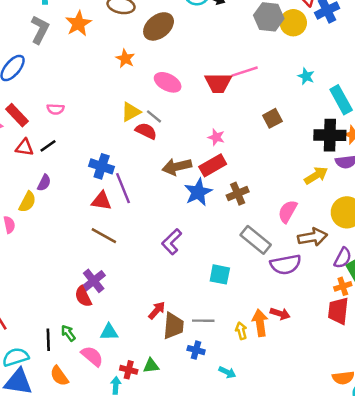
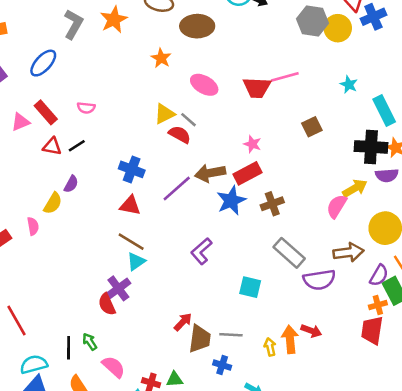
brown ellipse: (159, 26) -> (197, 26), turned 36
purple line: (123, 188) -> (177, 188), moved, turned 68
pink semicircle: (288, 211) -> (337, 206), moved
cyan triangle: (109, 332) -> (136, 261), moved, turned -36

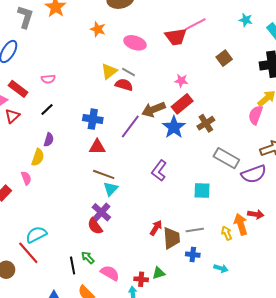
red triangle: (52, 146) -> (12, 116), moved, turned -42
cyan semicircle: (34, 364) -> (36, 235), moved

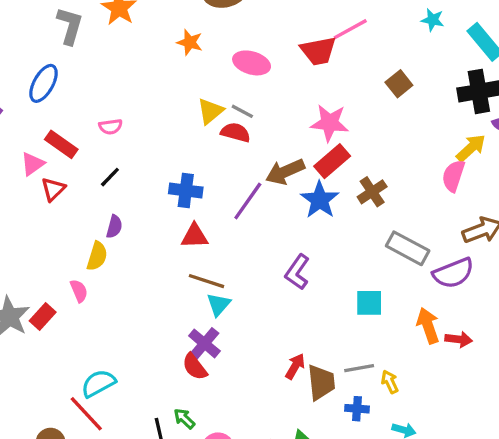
pink star: (181, 81) -> (330, 123), size x1.6
orange arrow: (241, 224) -> (428, 326), moved
yellow arrow: (227, 233) -> (390, 382), moved

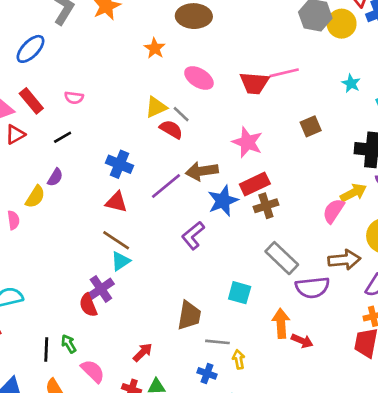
red rectangle: (332, 161) -> (255, 184), moved
purple L-shape: (297, 272) -> (193, 235), moved
red arrow: (295, 366) -> (143, 352), moved
brown trapezoid: (321, 382) -> (189, 315), moved

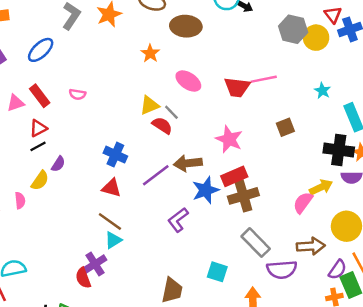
red triangle: (15, 134) -> (38, 128), moved
black line: (63, 137) -> (38, 146), moved
brown cross: (266, 206) -> (243, 196), size x1.4

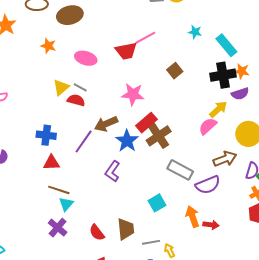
pink semicircle: (303, 203) -> (208, 126), turned 30
cyan square: (217, 272) -> (157, 203), turned -30
red semicircle: (83, 278) -> (97, 233), moved

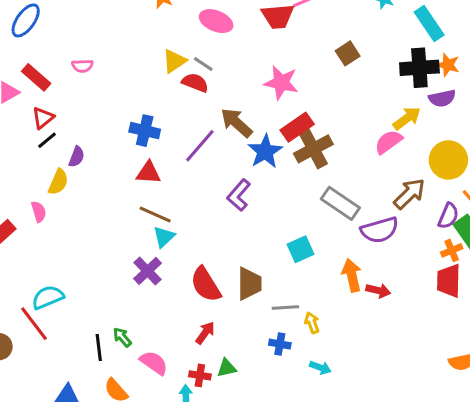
brown arrow: (106, 124) -> (236, 123), turned 60
brown arrow: (225, 159) -> (409, 194), turned -30
red semicircle: (97, 233) -> (206, 284), size x1.4

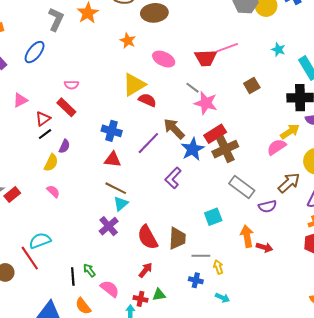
yellow triangle: (174, 61) -> (134, 85), size x1.4
gray line: (203, 64) -> (192, 88), moved
red rectangle: (36, 77) -> (66, 107), moved
pink semicircle: (39, 212) -> (53, 191), moved, turned -32
purple semicircle: (380, 230) -> (267, 206), size x0.7

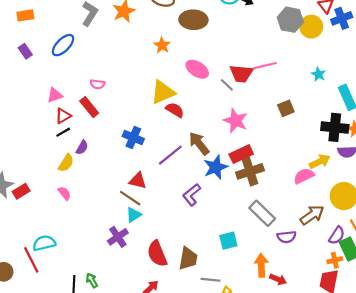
gray line: (192, 88) -> (227, 85), moved
pink triangle: (20, 100) -> (55, 95), moved
red triangle: (113, 160) -> (138, 181), moved

